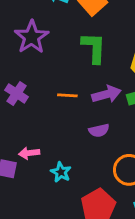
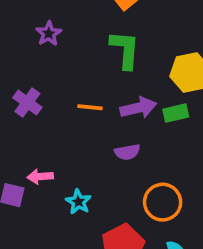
purple star: (32, 37) -> (49, 34), size x0.6

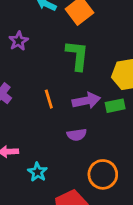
orange line: (90, 107) -> (49, 99), turned 66

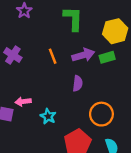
purple semicircle: (77, 135) -> (78, 83), turned -70

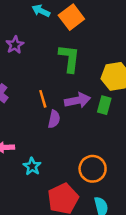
green rectangle: (107, 57) -> (104, 105), turned -63
purple semicircle: (78, 83) -> (54, 119), moved

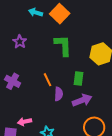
purple arrow: (78, 100) -> (82, 100), moved
green rectangle: (104, 105) -> (79, 78), moved

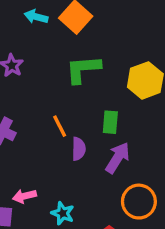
green L-shape: (63, 46) -> (83, 69), turned -90
purple arrow: (82, 100) -> (118, 158), turned -36

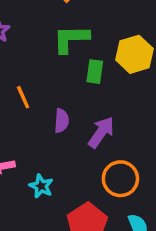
green rectangle: (110, 122) -> (95, 72), moved
orange line: (60, 126) -> (23, 97), moved

